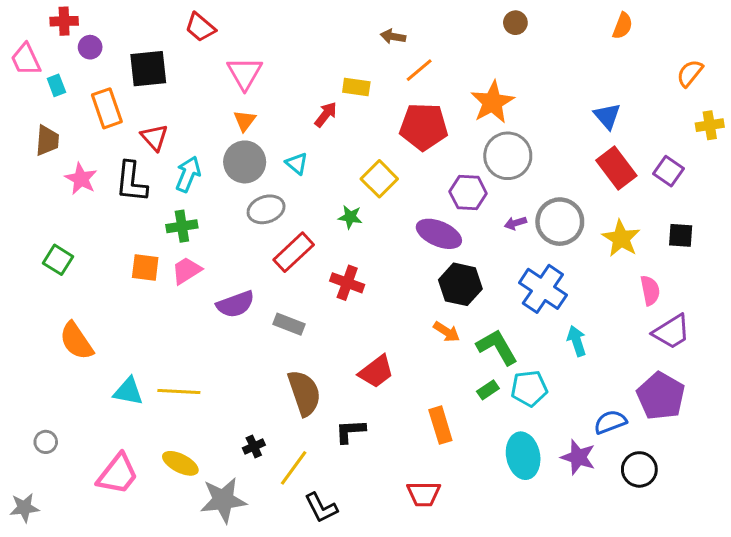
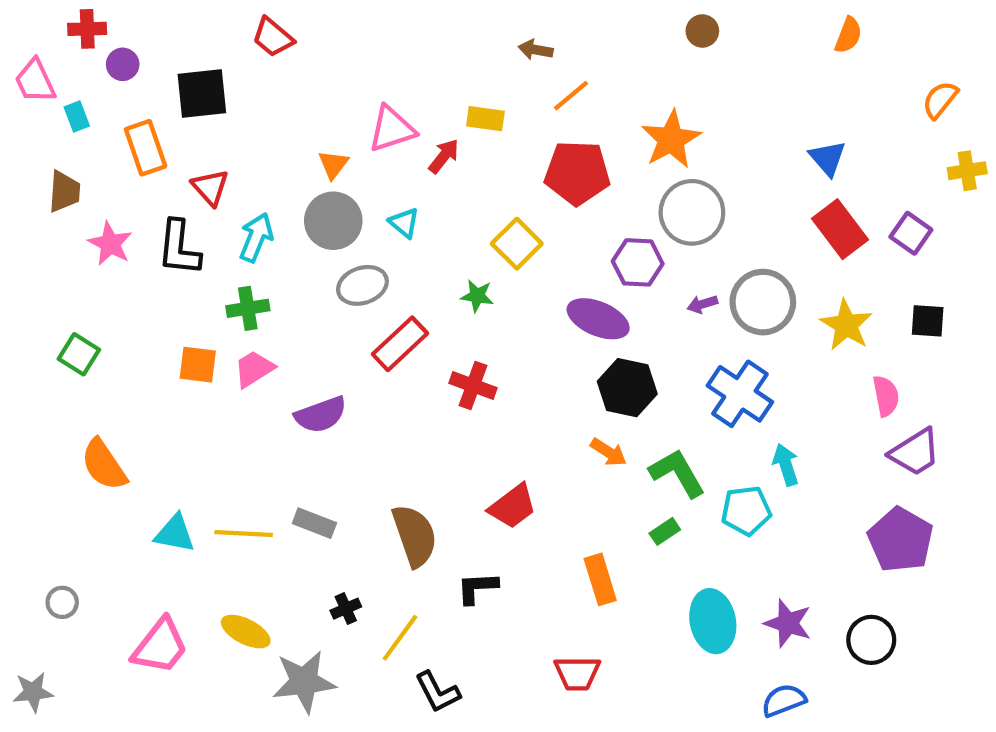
pink triangle: (245, 73) -> (392, 129), moved, turned 42
gray rectangle: (289, 324) -> (314, 523), moved
cyan pentagon: (529, 388) -> (746, 511), moved
blue semicircle: (610, 422) -> (784, 700), moved

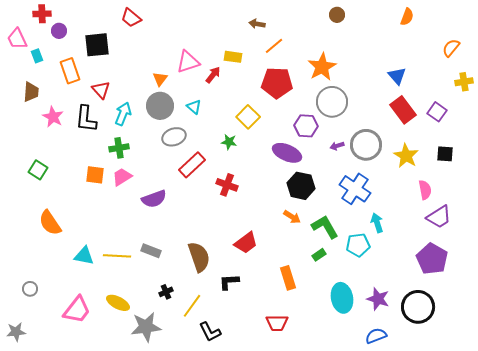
black circle: (871, 640) -> (418, 307), size x1.4

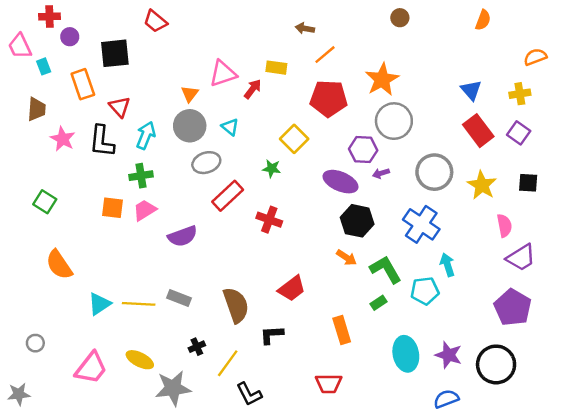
orange semicircle: (451, 48) -> (535, 57), turned 30
yellow cross: (464, 82) -> (520, 94), moved
purple arrow: (337, 146) -> (381, 173), moved
cyan triangle: (84, 256) -> (99, 304), turned -45

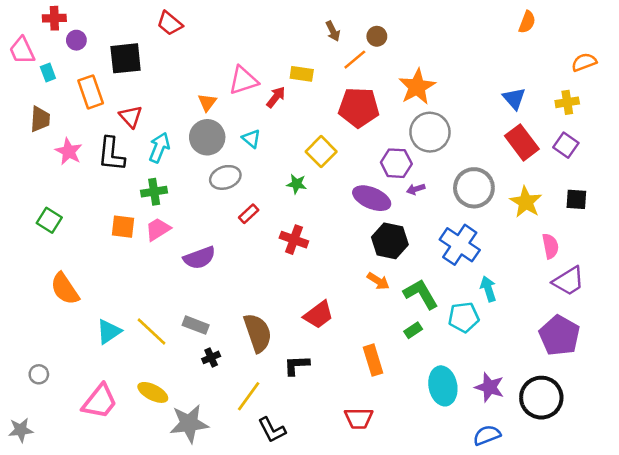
brown circle: (400, 18) -> (377, 36), moved
brown arrow: (305, 28) -> (333, 31), turned -126
red rectangle: (228, 196) -> (249, 214), size x0.6
yellow line: (139, 304) -> (151, 332), turned 40
black cross: (197, 347) -> (211, 357), moved

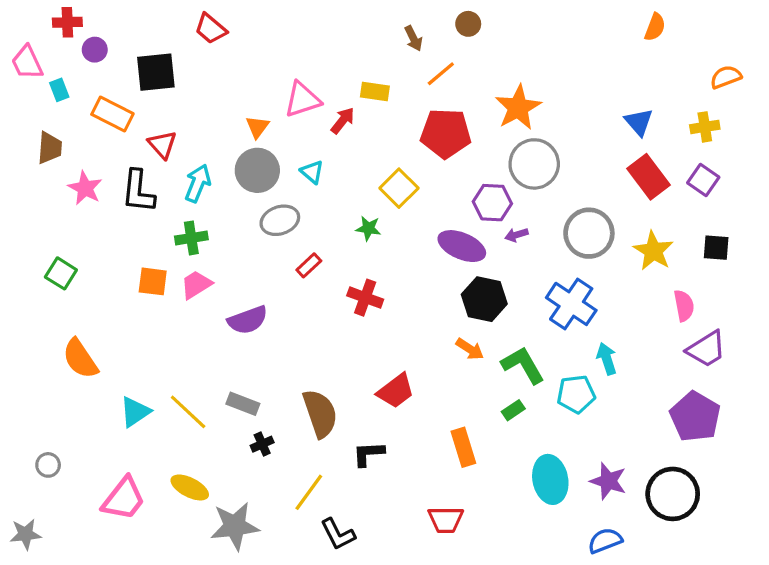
brown circle: (377, 36) -> (468, 24), moved
orange rectangle: (91, 92) -> (112, 114), turned -44

